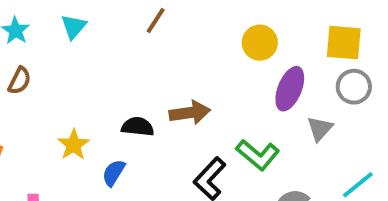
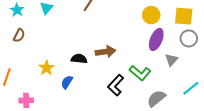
yellow circle: (260, 43) -> (151, 15), moved

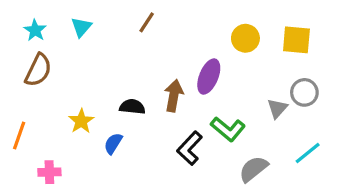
brown semicircle: (19, 35) -> (38, 70), size x1.5
gray circle: (189, 38) -> (304, 92), moved
purple ellipse: (156, 39) -> (209, 77), moved
brown arrow: (105, 52) -> (174, 96), turned -72

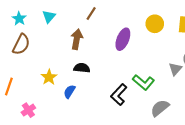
purple ellipse: (209, 77) -> (123, 39), moved
brown arrow: (174, 96) -> (77, 39), moved
pink cross: (49, 172) -> (28, 110), turned -32

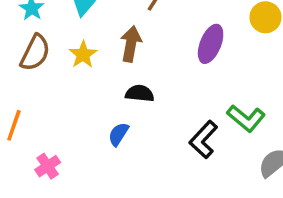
yellow star: (49, 77) -> (83, 54), moved

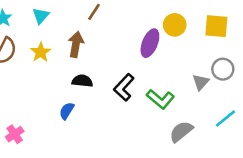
purple ellipse: (211, 44) -> (150, 43), moved
black L-shape: (203, 140) -> (124, 87), moved

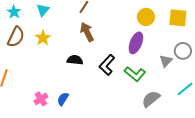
purple ellipse: (150, 43) -> (136, 43), moved
brown arrow: (76, 44) -> (87, 32), moved, turned -36
blue semicircle: (67, 111) -> (63, 99), moved
pink cross: (15, 134) -> (41, 99), moved

